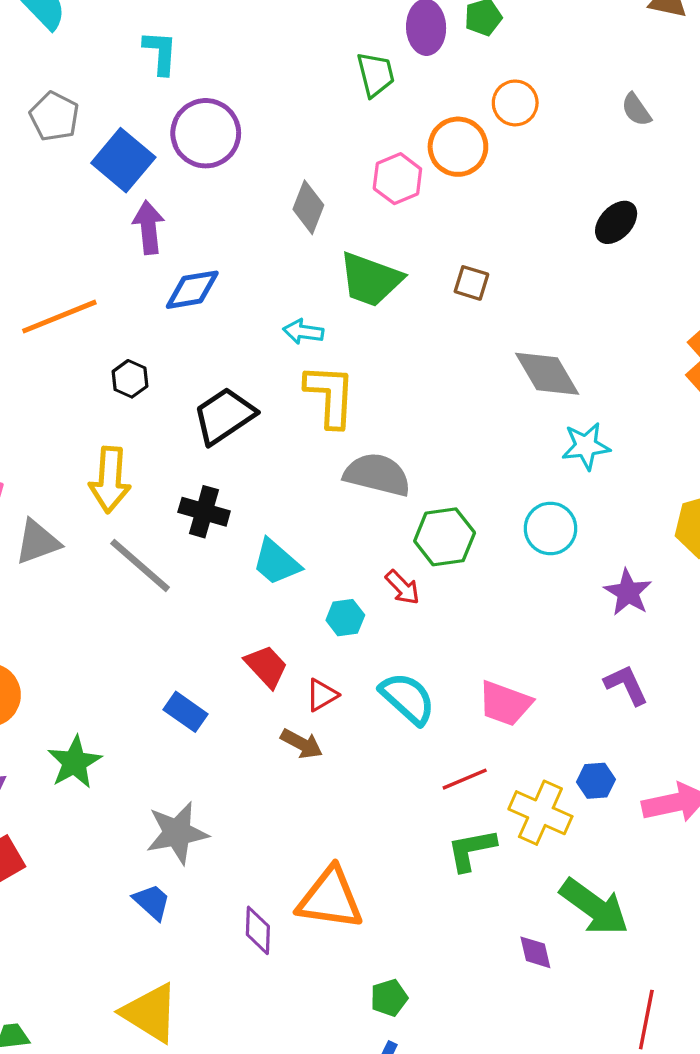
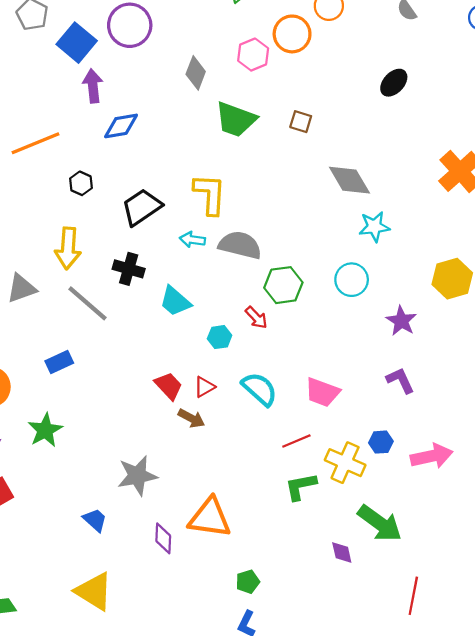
cyan arrow: (303, 332) -> (192, 240), moved
red trapezoid: (266, 666) -> (169, 386), moved
blue rectangle: (186, 712) -> (59, 362), moved, turned -60
gray star: (177, 833) -> (137, 476), moved

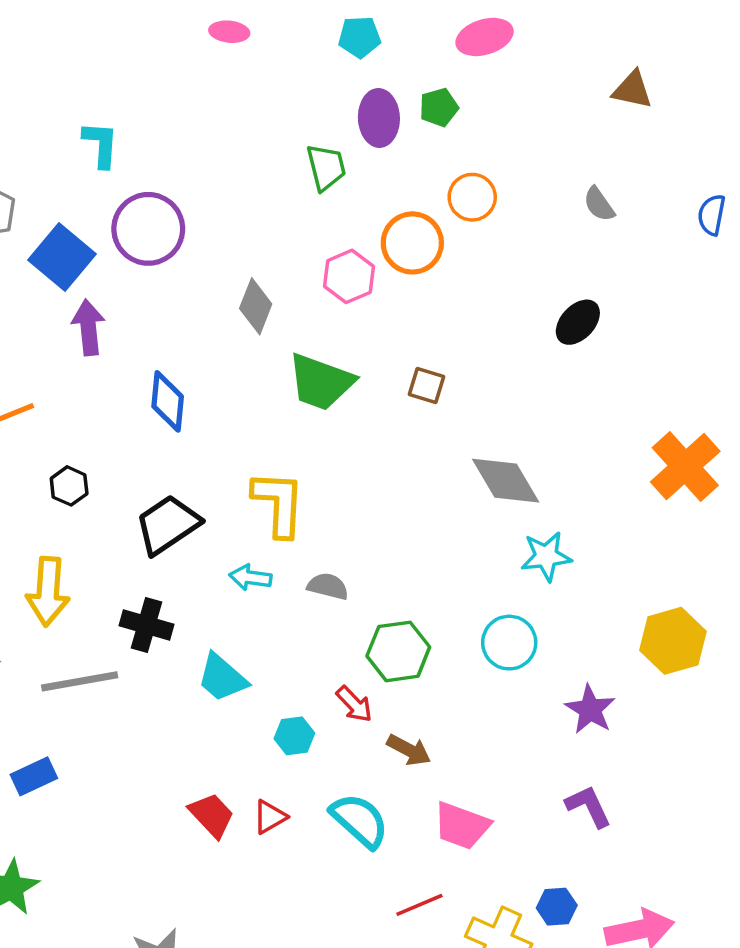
blue diamond: (121, 126) -> (168, 401), moved, turned -75
gray semicircle: (240, 245) -> (328, 586), size x0.6
gray line: (87, 303) -> (80, 681), turned -51
brown arrow: (191, 418) -> (409, 750), moved

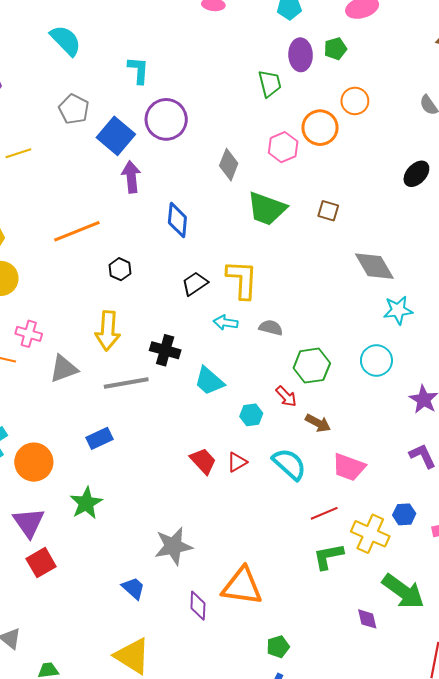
black trapezoid: (168, 525) -> (195, 284), moved, size x0.7

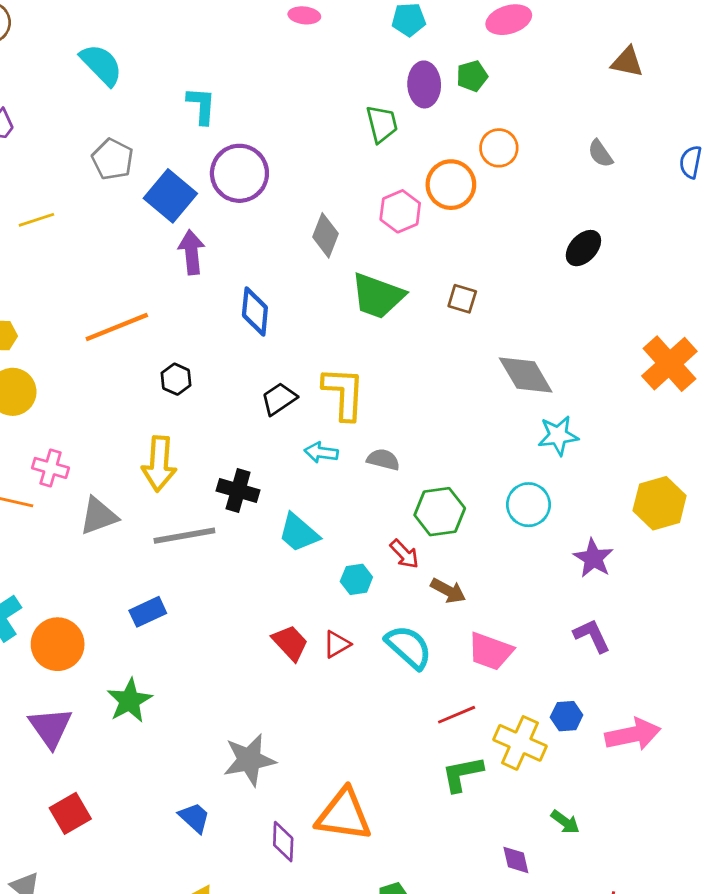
red square: (41, 563) -> (70, 813), moved
green arrow: (403, 591) -> (565, 822), size x0.5

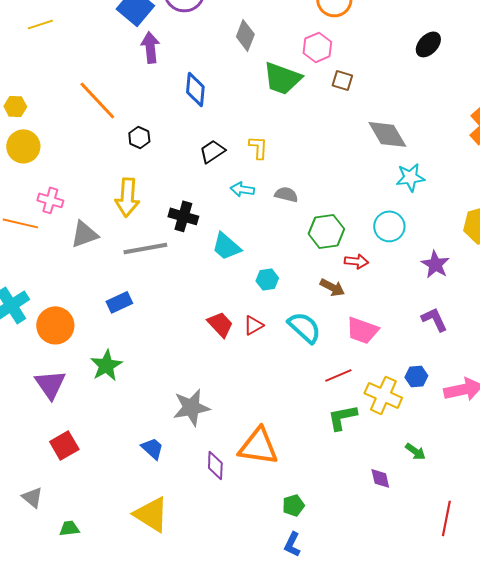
pink hexagon: (400, 211) -> (317, 47), moved
orange line: (117, 327) -> (97, 100), turned 69
yellow L-shape: (344, 393) -> (258, 147), size x0.6
red arrow: (404, 554) -> (356, 261), moved, turned -40

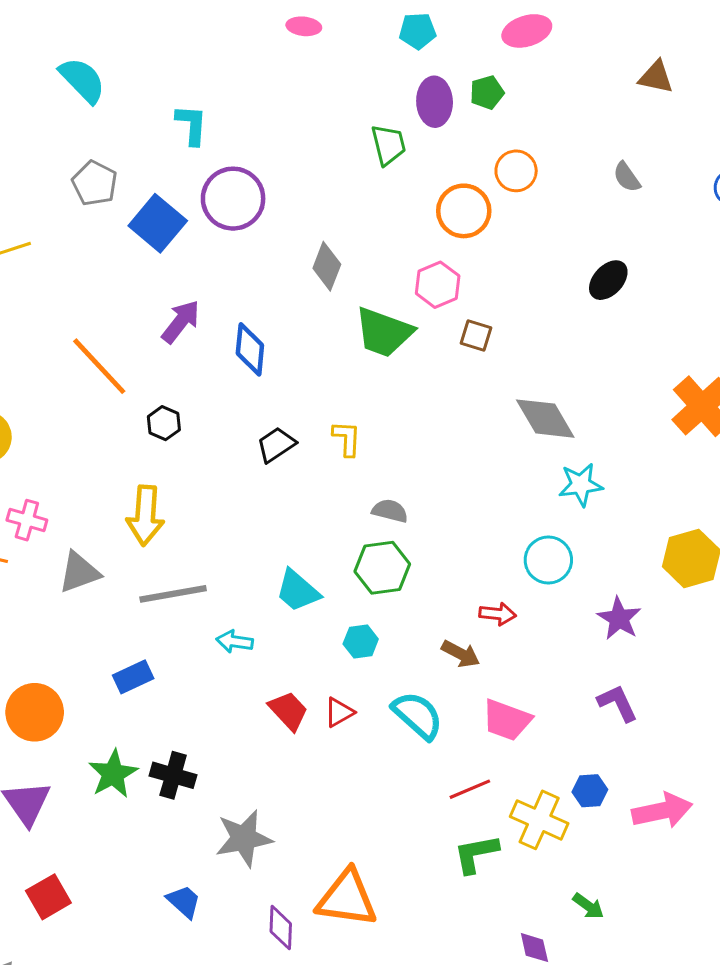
purple arrow: (150, 47) -> (181, 322), moved, turned 44
cyan arrow: (242, 189) -> (235, 642), moved
black cross: (183, 216) -> (173, 775), moved
green hexagon: (326, 231) -> (382, 568), moved

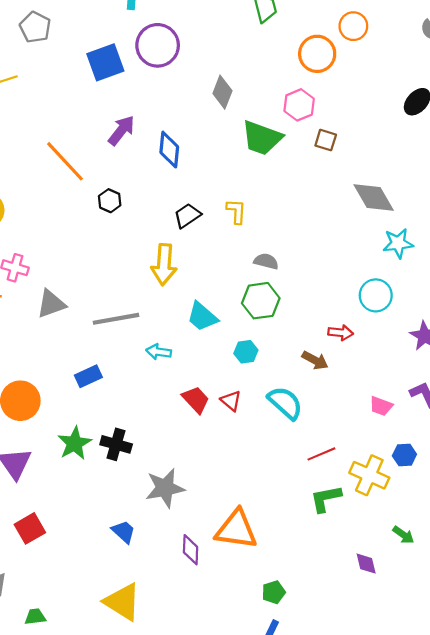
gray pentagon: (95, 183) -> (35, 27), moved
blue square: (158, 223) -> (105, 62), turned 30
yellow arrow: (145, 515) -> (164, 265), moved
red triangle: (339, 712) -> (231, 401), turned -50
pink trapezoid: (507, 720) -> (381, 406), moved, size x0.7

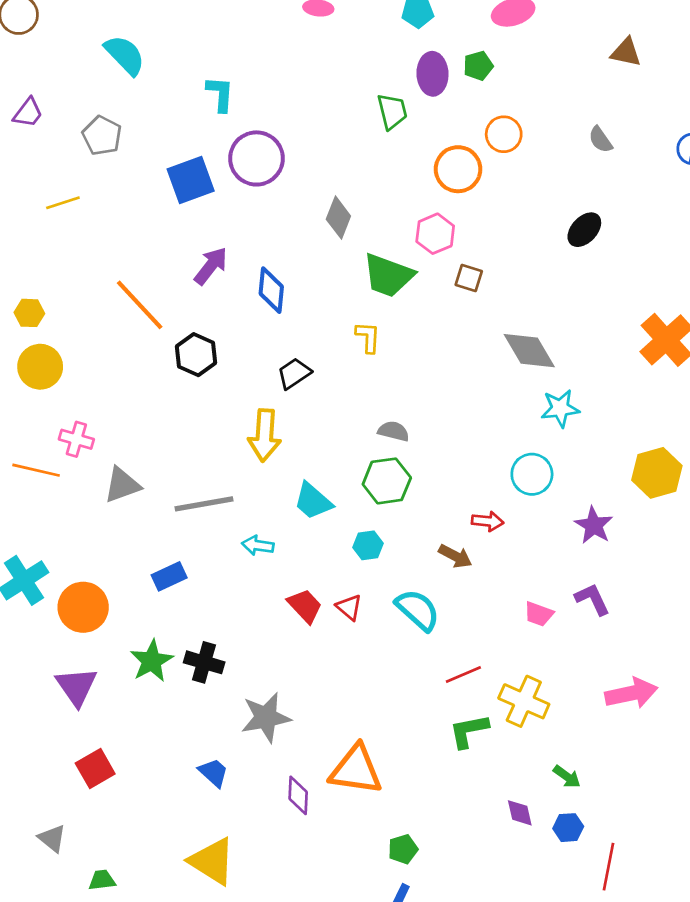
black hexagon: (110, 201) -> (196, 355), size x1.4
yellow L-shape: (236, 211) -> (368, 337), moved
blue hexagon: (404, 455) -> (568, 828), moved

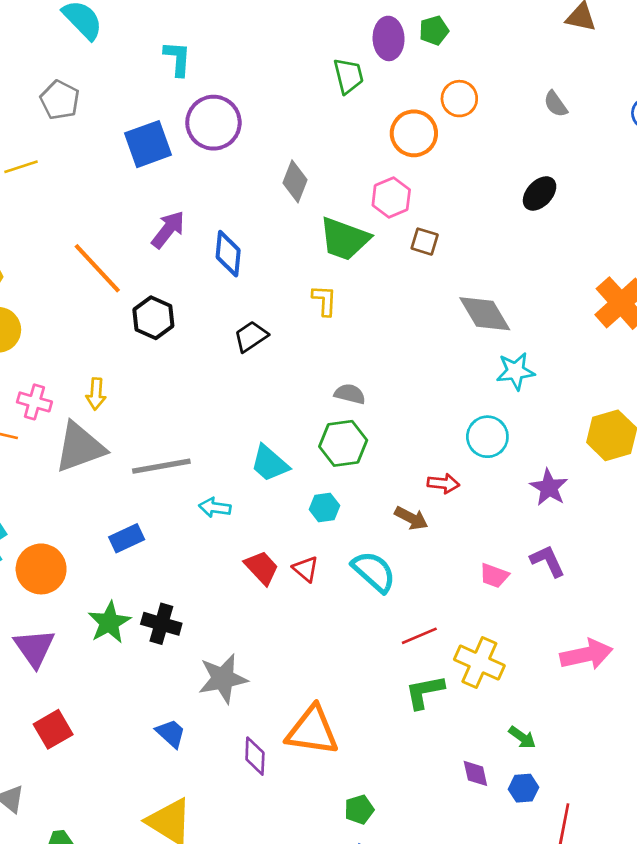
yellow arrow: (265, 435) -> (96, 394), moved, size x0.6
gray triangle: (122, 485) -> (80, 447), size x1.4

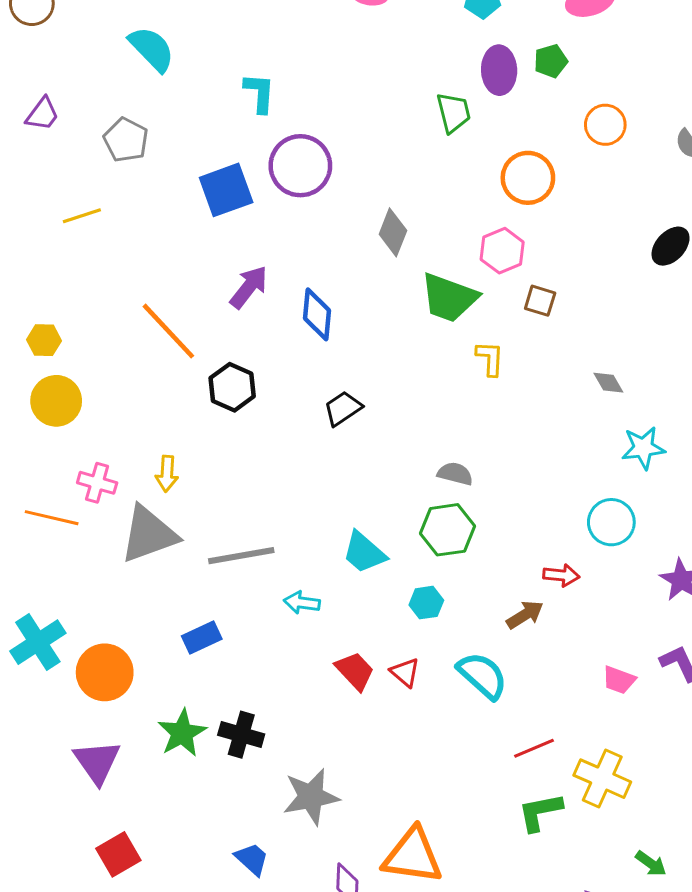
orange circle: (459, 99) -> (605, 125), moved
yellow L-shape: (324, 300) -> (490, 358), moved
gray diamond: (485, 314) -> (608, 383), size x0.5
brown arrow: (411, 518) -> (525, 615), turned -60

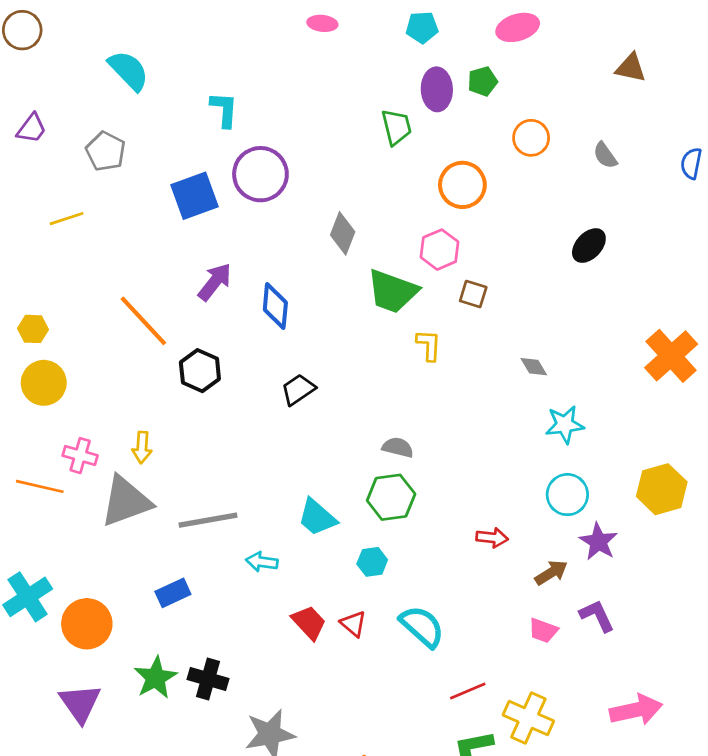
cyan circle: (611, 522) -> (567, 495), moved
brown arrow: (525, 615) -> (551, 573), moved

